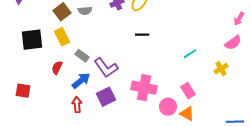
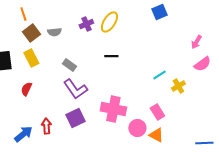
pink arrow: (239, 19) -> (196, 42), moved
gray rectangle: (82, 56) -> (69, 65), moved
yellow cross: (221, 69) -> (178, 86), moved
blue arrow: (81, 81) -> (23, 134), moved

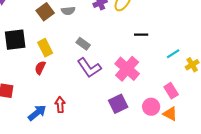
black line: (111, 56) -> (141, 35), moved
yellow rectangle: (31, 58) -> (45, 48), moved
pink cross: (113, 109) -> (127, 69), moved, turned 30
purple square: (75, 118) -> (118, 104), moved

